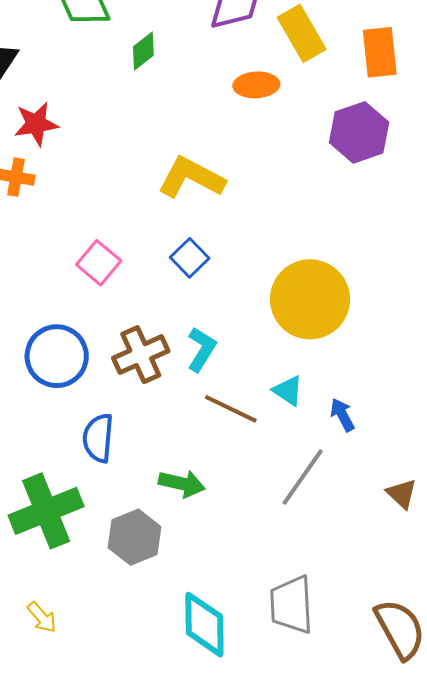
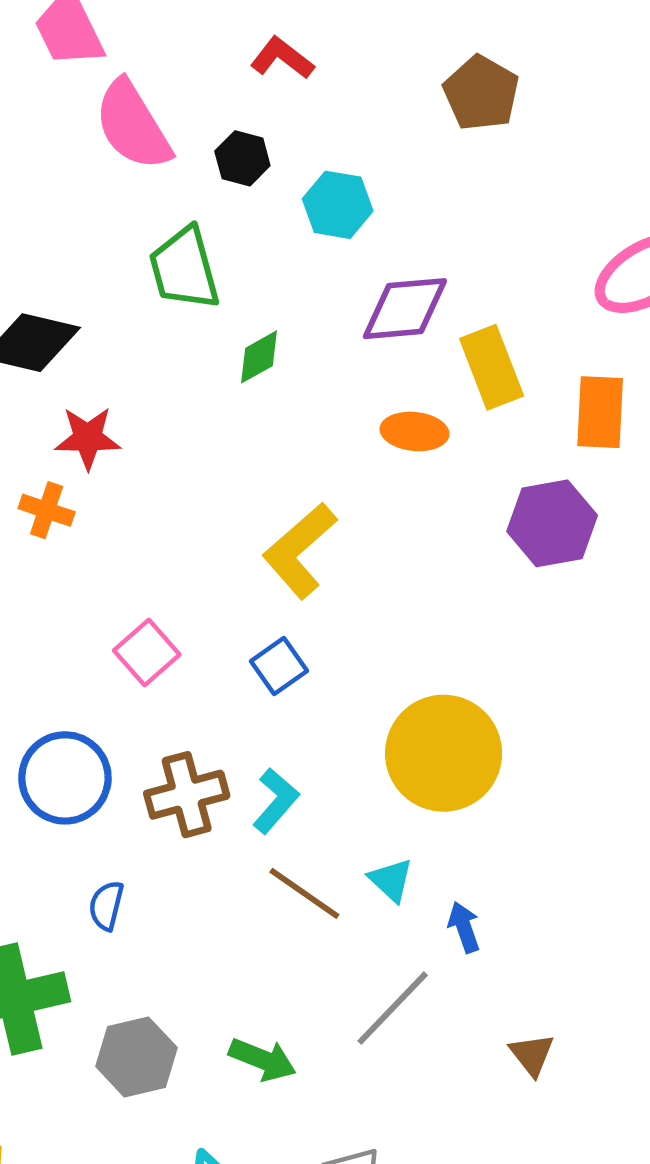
yellow L-shape: (191, 178) -> (300, 551), turned -78
blue semicircle: (98, 438) -> (106, 906), size x0.7
green arrow: (182, 484) -> (263, 1059), moved

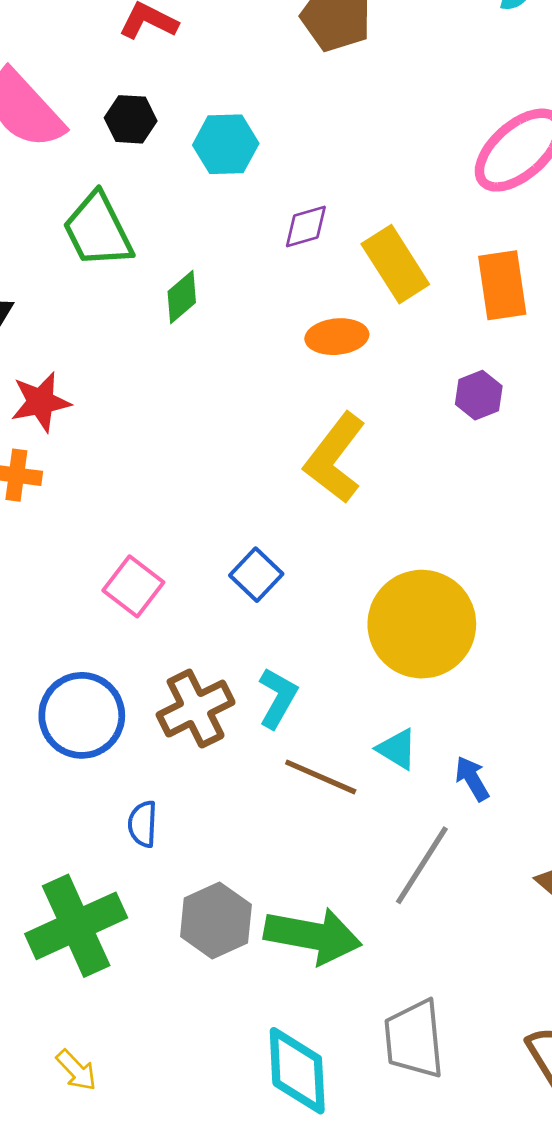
purple diamond: (405, 309) -> (306, 226), size x0.6
purple hexagon: (552, 523) -> (479, 395), size x0.6
yellow L-shape: (300, 551) -> (335, 458), moved
gray hexagon: (136, 1057) -> (216, 921), moved
green arrow: (263, 1059) -> (313, 936), size x1.5

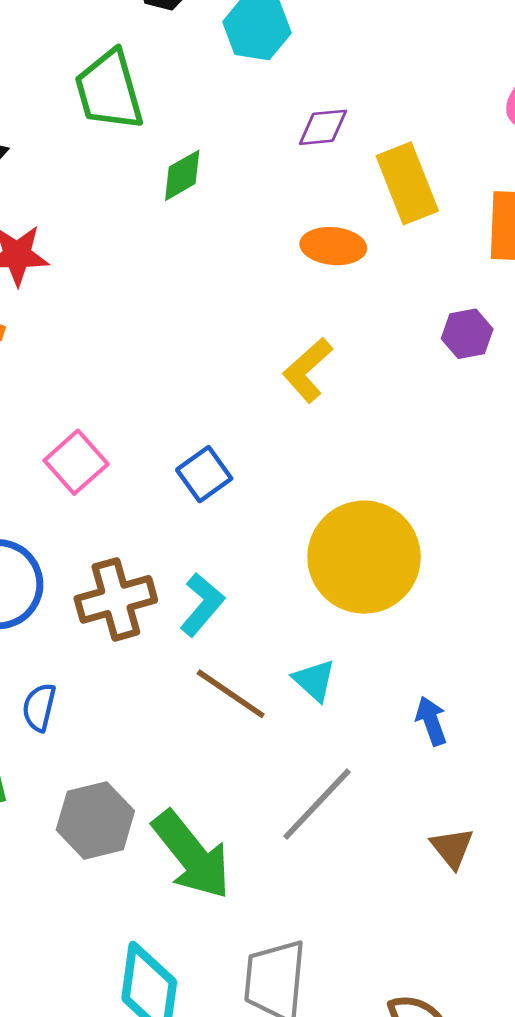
yellow L-shape: (335, 458) -> (308, 370), size x0.7
blue arrow: (472, 779) -> (431, 721), moved
green arrow: (313, 936) -> (192, 855), turned 30

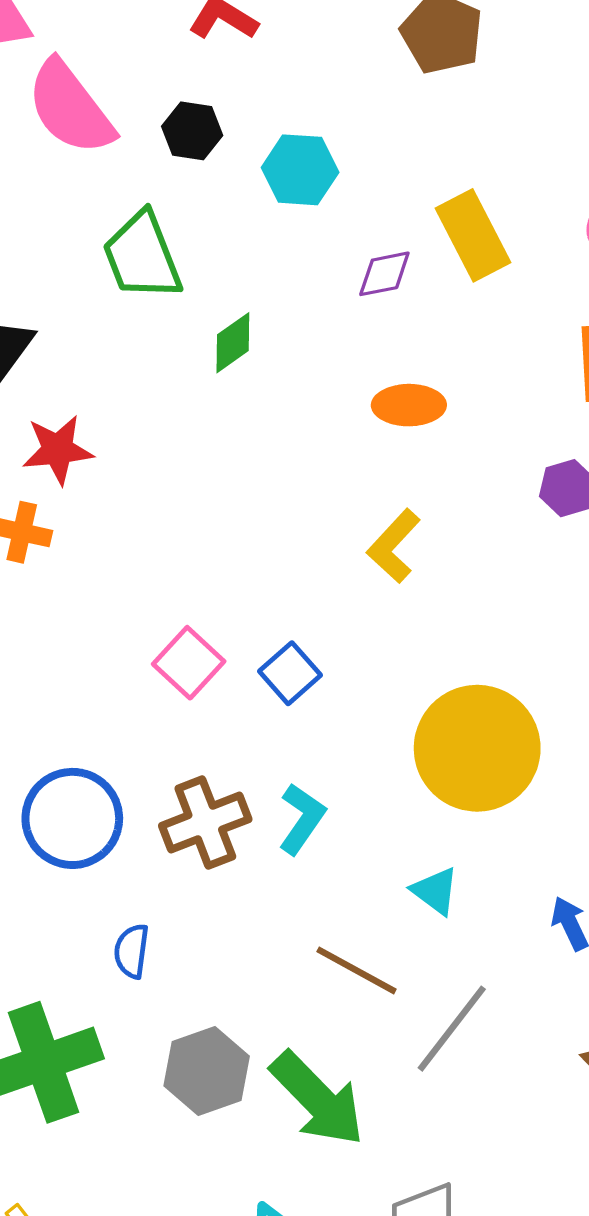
yellow rectangle: (407, 183) -> (473, 235), moved
pink square: (76, 462) -> (189, 663), moved
brown line: (231, 694) -> (356, 970), moved

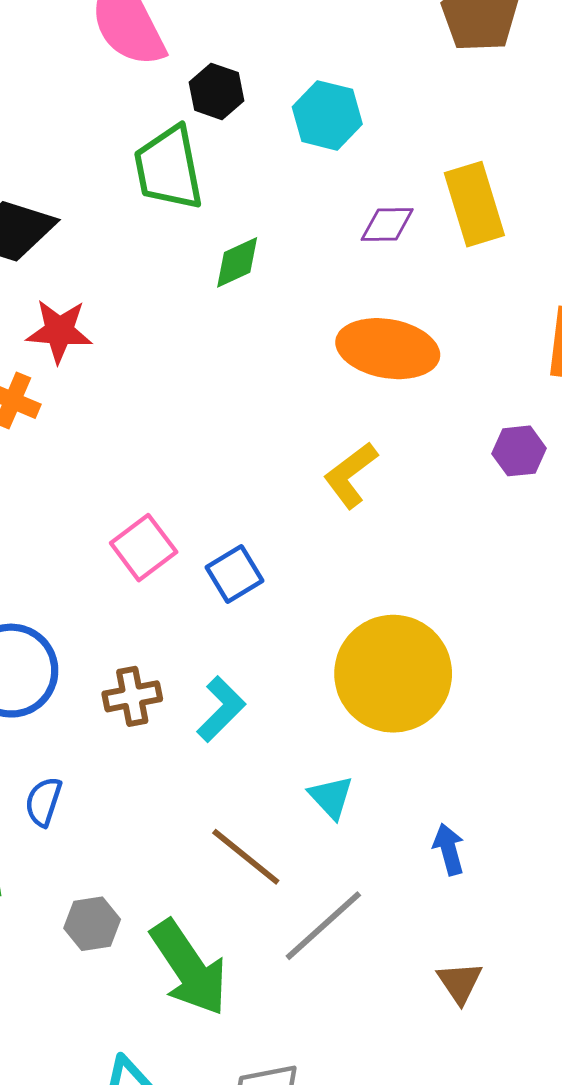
black hexagon: (192, 131) -> (217, 91), moved
orange ellipse: (409, 405) -> (388, 349), size x1.5
brown cross: (205, 822) -> (132, 696), size x0.7
gray hexagon: (207, 1071) -> (92, 924), size x0.7

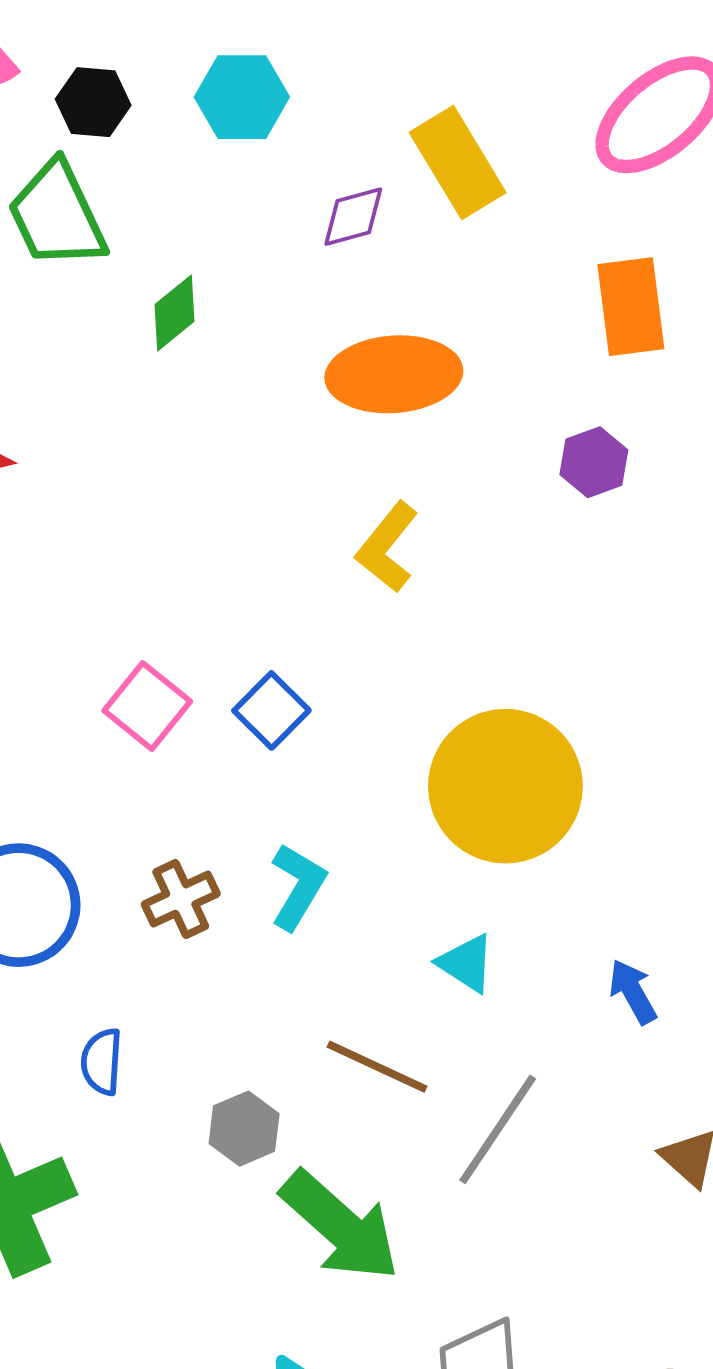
gray hexagon: (92, 924) -> (244, 1129), moved

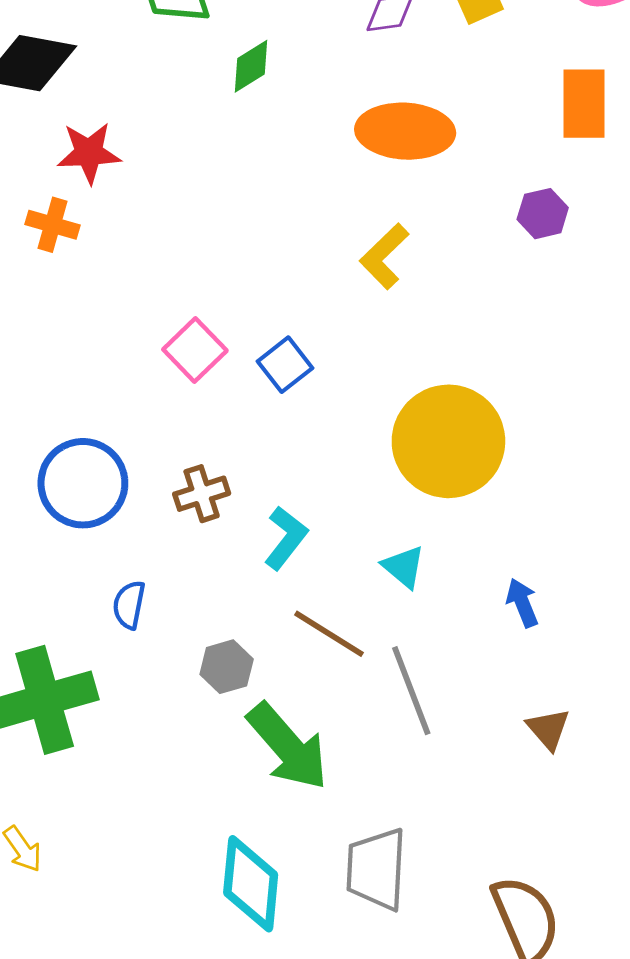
cyan L-shape: (298, 887) -> (286, 538), moved
gray line: (498, 1129) -> (411, 691), turned -62

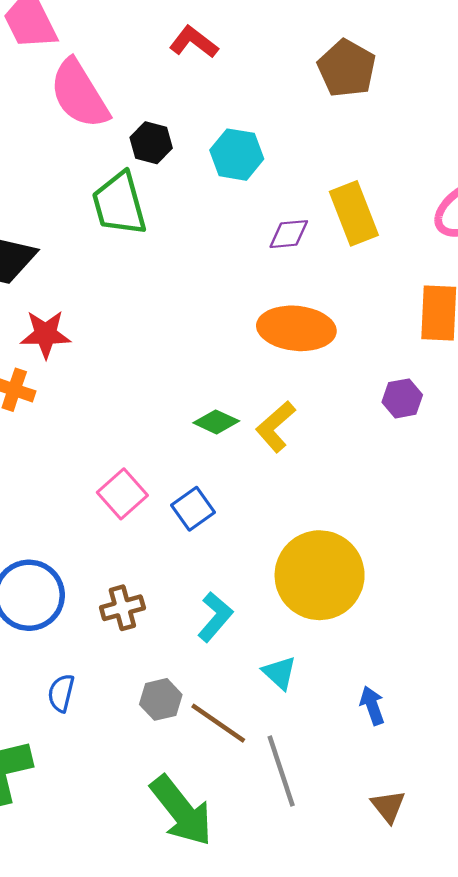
green diamond: (251, 66) -> (216, 422), moved, turned 54
cyan L-shape: (286, 538) -> (215, 617), moved
gray hexagon: (227, 667) -> (161, 699), moved

